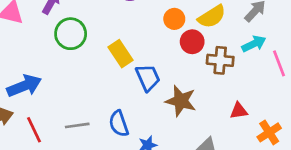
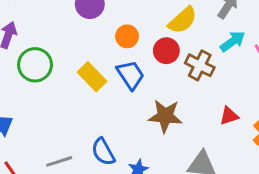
orange circle: (174, 19) -> (127, 36), moved
brown cross: (220, 60) -> (200, 65), turned 32
blue trapezoid: (148, 78) -> (130, 75), moved

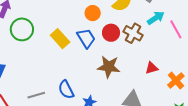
orange circle: (127, 36) -> (93, 13), moved
red circle: (166, 51) -> (111, 33), moved

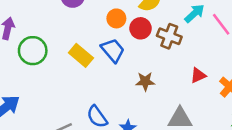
red circle: (111, 33) -> (140, 28), moved
brown star: (109, 67) -> (145, 81), size x0.7

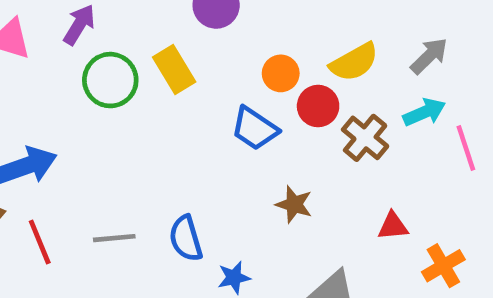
blue trapezoid: (113, 50) -> (255, 129), turned 145
yellow rectangle: (81, 55) -> (174, 69), moved

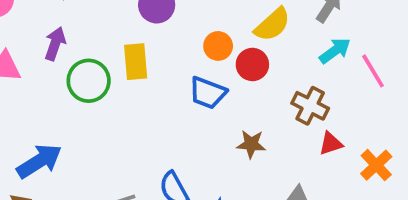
yellow rectangle: (174, 69) -> (136, 62), turned 39
brown cross: (365, 138) -> (310, 106), moved

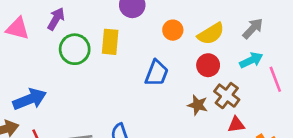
orange circle: (218, 46) -> (173, 30), moved
red circle: (252, 64) -> (208, 65), moved
blue trapezoid: (208, 93) -> (157, 73), turned -100
brown star: (251, 144) -> (198, 105), moved

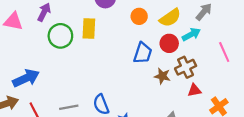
cyan arrow: (251, 60) -> (191, 34), moved
blue trapezoid: (157, 73) -> (143, 53), moved
brown cross: (227, 96) -> (186, 67), turned 30

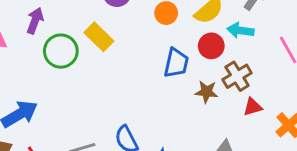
yellow rectangle: (89, 28) -> (99, 37), turned -42
cyan arrow: (191, 34) -> (240, 30), turned -138

